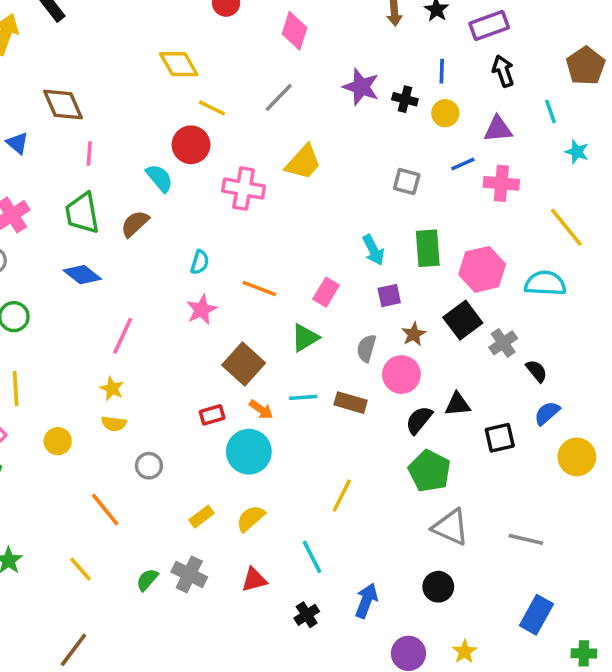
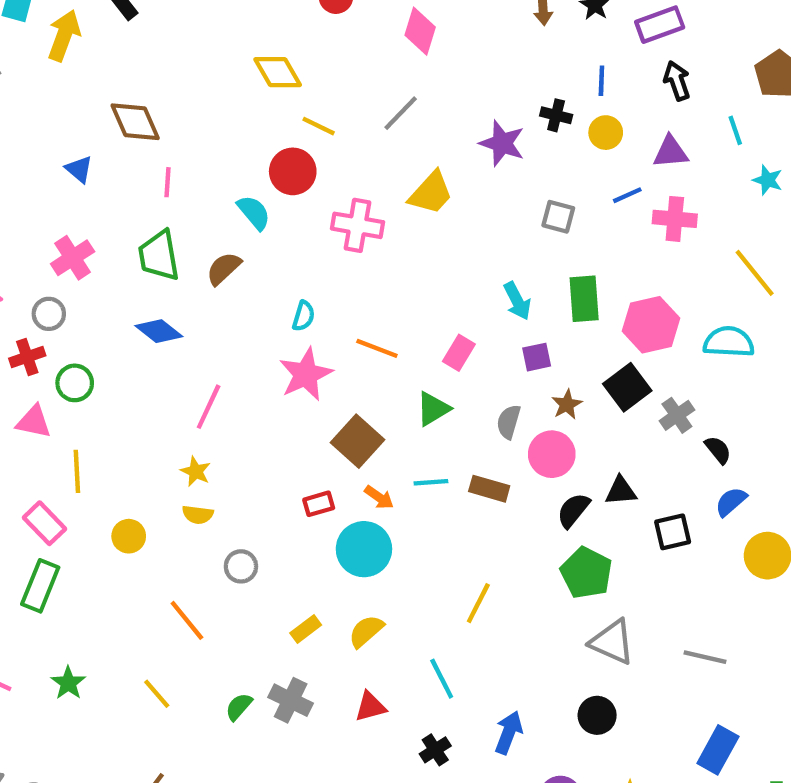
purple star: (361, 87) -> (502, 143), moved
pink star: (202, 310) -> (306, 374), size x1.4

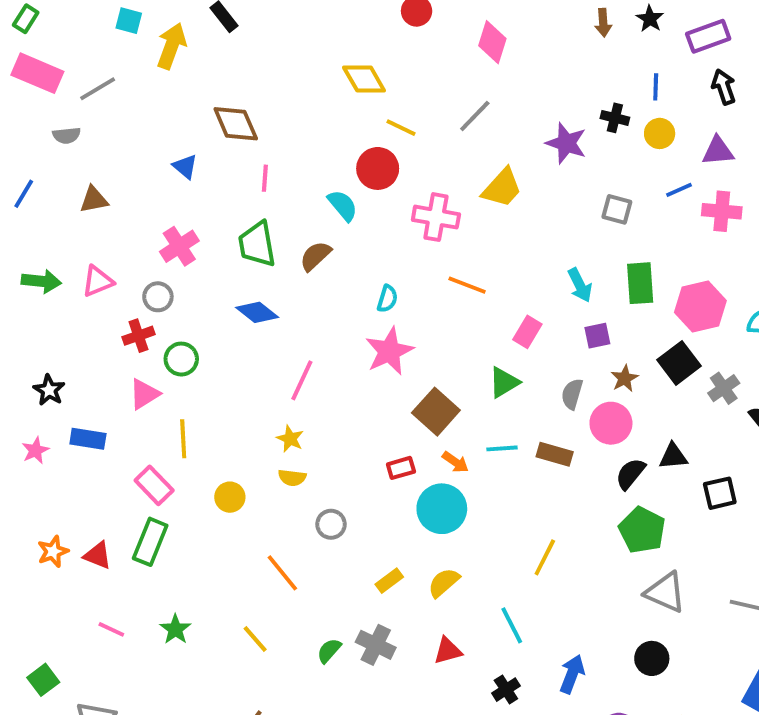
orange line: (377, 348) -> (467, 285), moved
pink triangle: (34, 422) -> (144, 394), turned -44

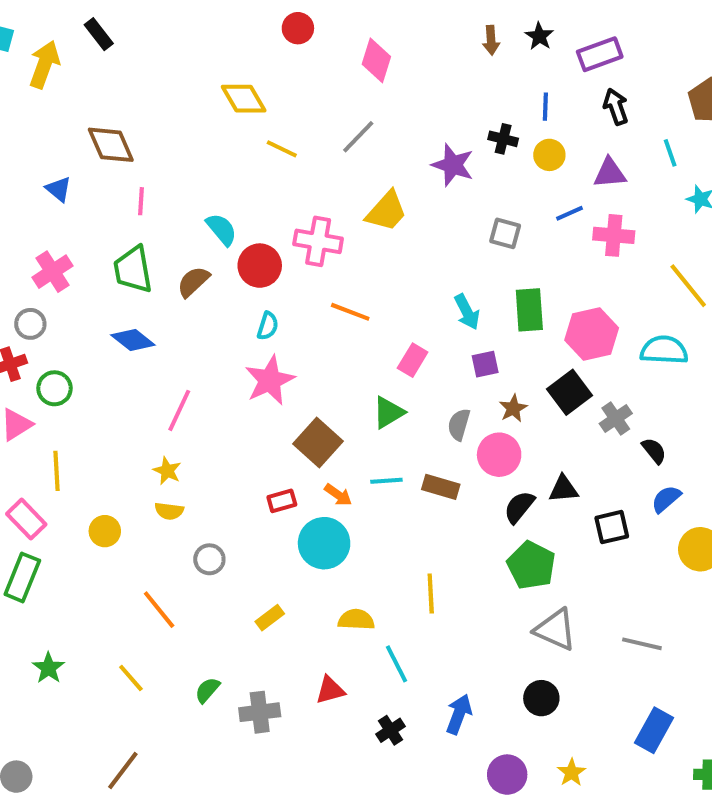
red circle: (378, 168) -> (260, 266), moved
yellow line: (545, 557) -> (431, 593), turned -30
yellow semicircle: (444, 583) -> (356, 620), moved, turned 44
gray cross: (376, 645) -> (260, 712), moved, turned -33

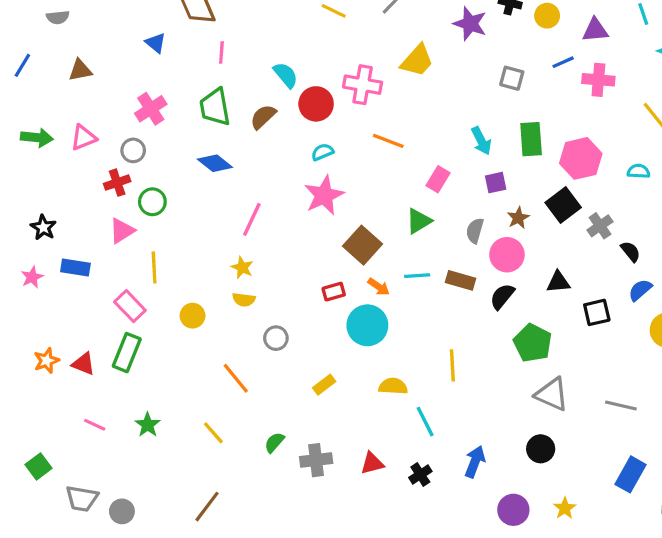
cyan semicircle: (268, 326) -> (322, 152), turned -130
cyan semicircle: (664, 350) -> (639, 171), size x0.6
black semicircle: (519, 507) -> (502, 296), moved
red triangle: (330, 690) -> (372, 463), moved

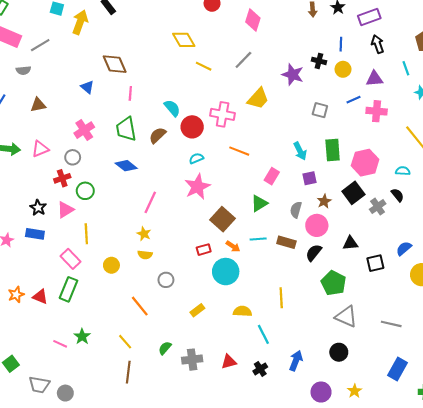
black star: (43, 227) -> (38, 208), moved
black semicircle: (630, 251) -> (397, 195), moved
pink line: (95, 425) -> (60, 344), moved
brown line: (207, 507) -> (128, 372), moved, turned -30

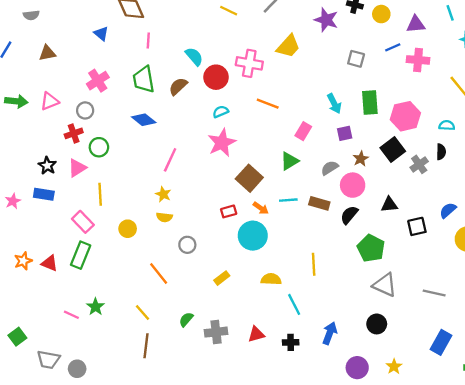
black semicircle: (397, 195) -> (441, 152), turned 40
gray semicircle: (296, 210) -> (330, 168), turned 42
black cross: (260, 369) -> (291, 342), turned 32

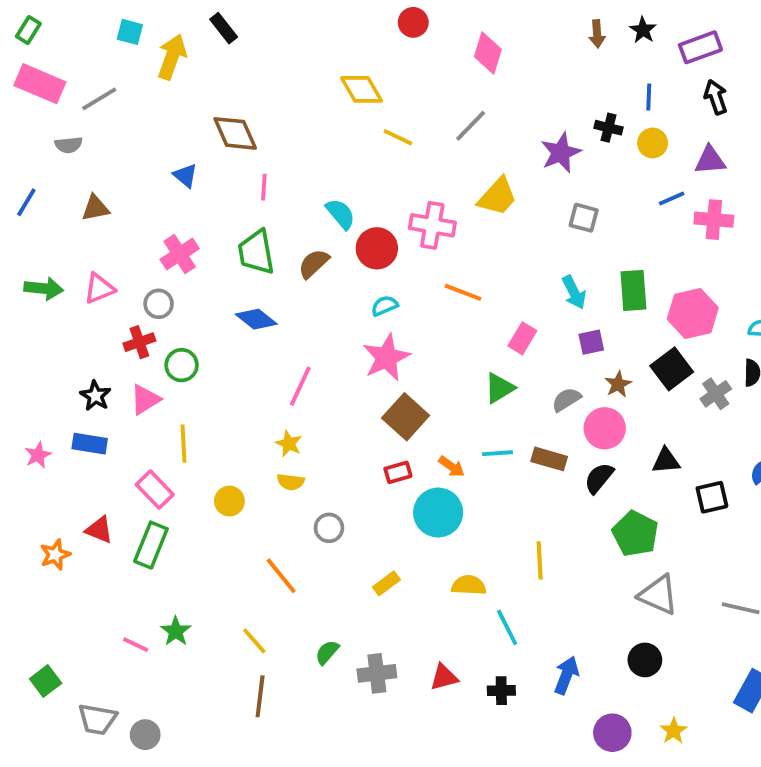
purple star: (326, 20) -> (561, 153), turned 30
gray square: (356, 59) -> (584, 218), moved
brown square: (249, 178) -> (406, 417), moved
red triangle: (50, 263) -> (99, 530), moved

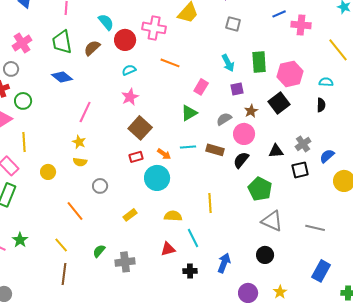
pink star: (386, 357) -> (130, 97), size x0.7
gray cross: (716, 394) -> (303, 144), moved
red triangle: (444, 677) -> (168, 249), moved

